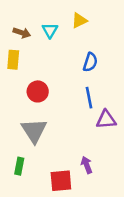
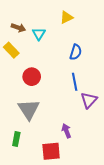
cyan triangle: (50, 30) -> (39, 34), moved
yellow rectangle: (13, 60) -> (11, 50), turned -49
purple triangle: (106, 120) -> (89, 100), turned -42
purple arrow: (87, 165) -> (66, 131), moved

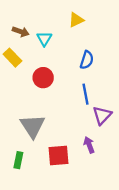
red circle: (32, 77) -> (43, 78), moved
purple arrow: (66, 131) -> (89, 145), moved
red square: (51, 151) -> (58, 155), moved

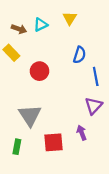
yellow triangle: (76, 20) -> (70, 18), turned -32
cyan triangle: (44, 39) -> (41, 25), moved, turned 32
blue line: (86, 94) -> (96, 76), moved

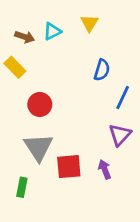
red circle: (39, 71) -> (40, 104), moved
blue line: (96, 76) -> (123, 98), turned 36
red square: (54, 142) -> (69, 167), moved

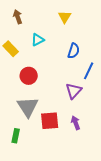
cyan triangle: (52, 31) -> (38, 40), moved
brown arrow: (25, 37) -> (18, 17), moved, turned -128
purple triangle: (120, 135) -> (74, 91), moved

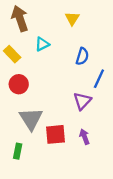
brown arrow: (18, 17) -> (20, 18), size x1.6
red circle: (29, 76) -> (19, 84), moved

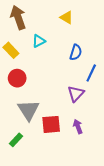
yellow triangle: (72, 18) -> (67, 17), turned -32
green rectangle: (18, 151) -> (16, 140), turned 32

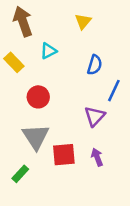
yellow triangle: (67, 17) -> (83, 21), turned 40
red circle: (17, 78) -> (38, 97), moved

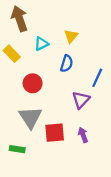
yellow triangle: (83, 21) -> (71, 36), moved
blue semicircle: (95, 65) -> (67, 64), moved
green rectangle: (20, 174) -> (17, 149), turned 56

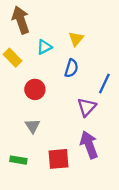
gray triangle: (30, 117) -> (33, 126), size x0.6
red square: (55, 133) -> (58, 159), moved
purple arrow: (83, 135) -> (89, 145), size x1.6

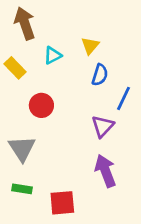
blue semicircle: (71, 68) -> (100, 75), moved
gray triangle: (33, 126) -> (22, 149), moved, size x1.5
red square: (58, 159) -> (62, 203), moved

